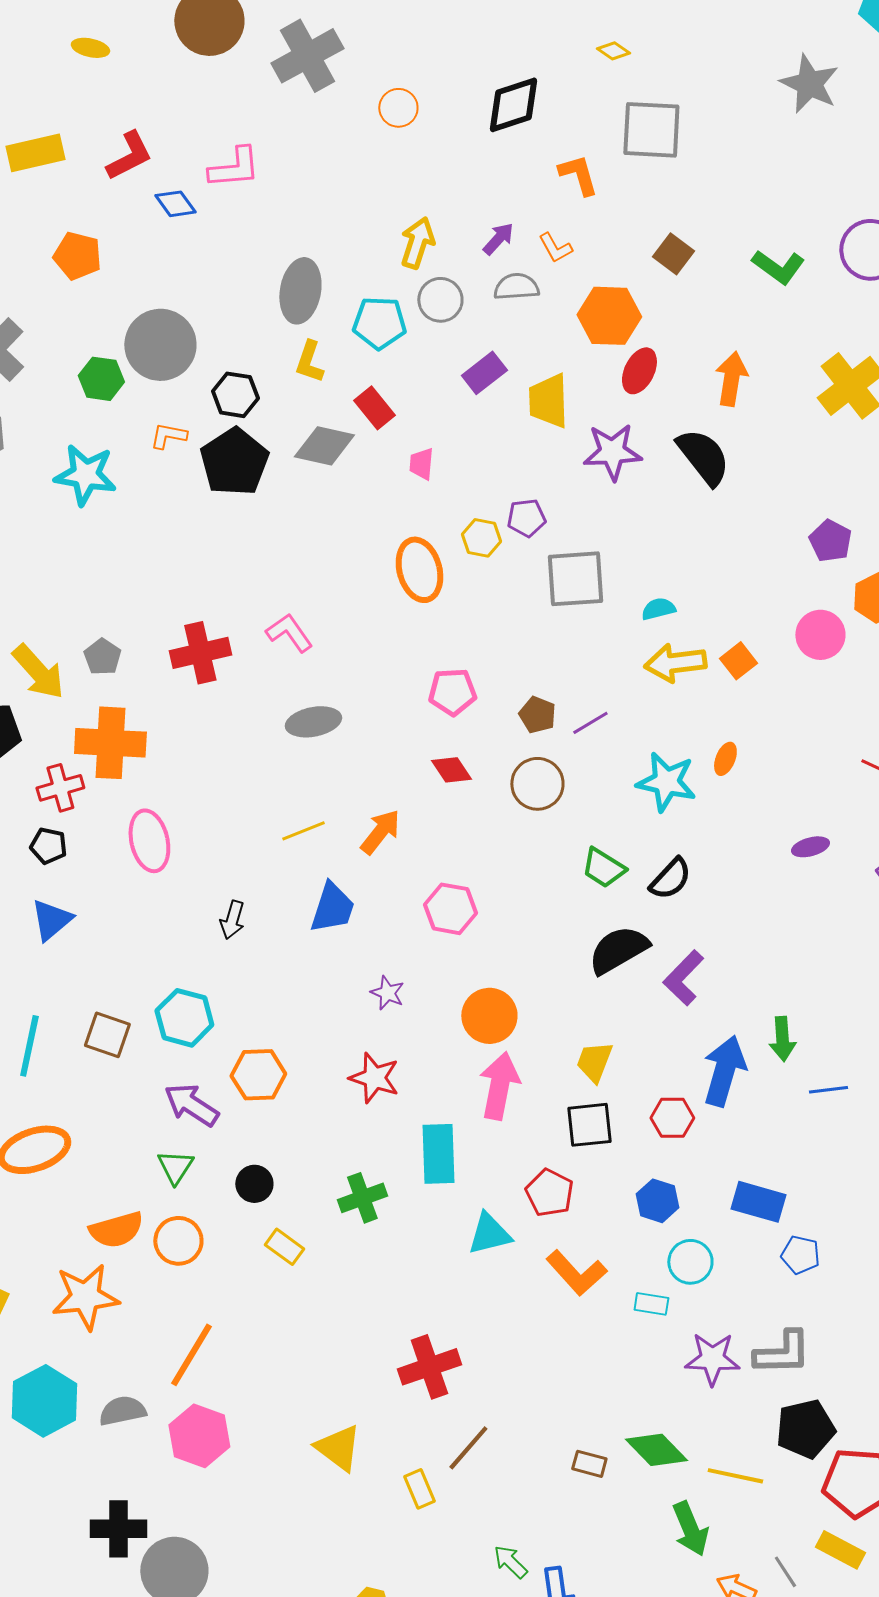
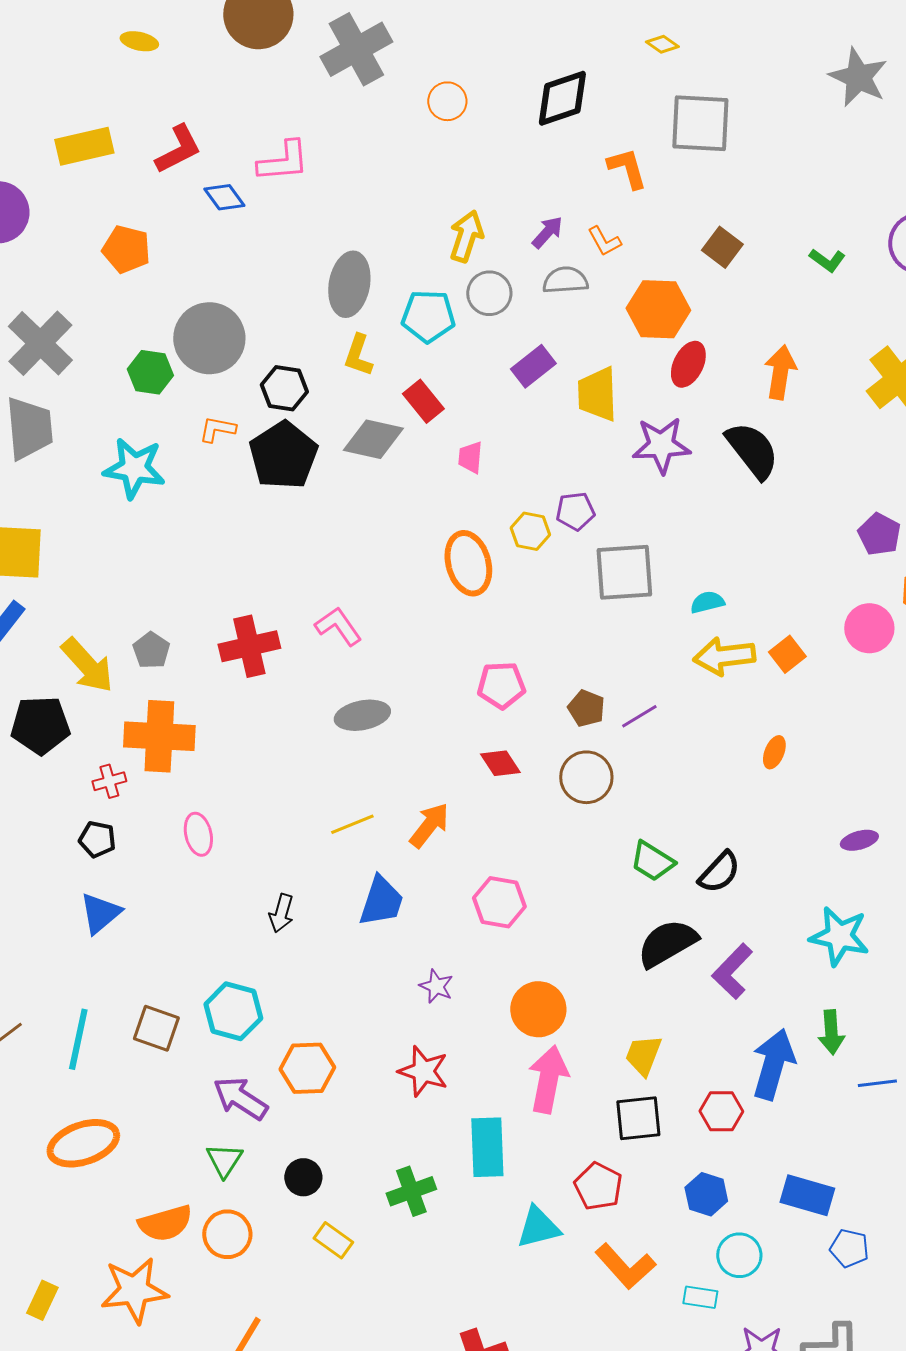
green L-shape: (778, 267) -> (827, 260), size x0.7
cyan star: (666, 782) -> (839, 936), moved
red cross: (60, 788) -> (109, 781), size x0.7
pink ellipse: (149, 841) -> (198, 834), size x0.7

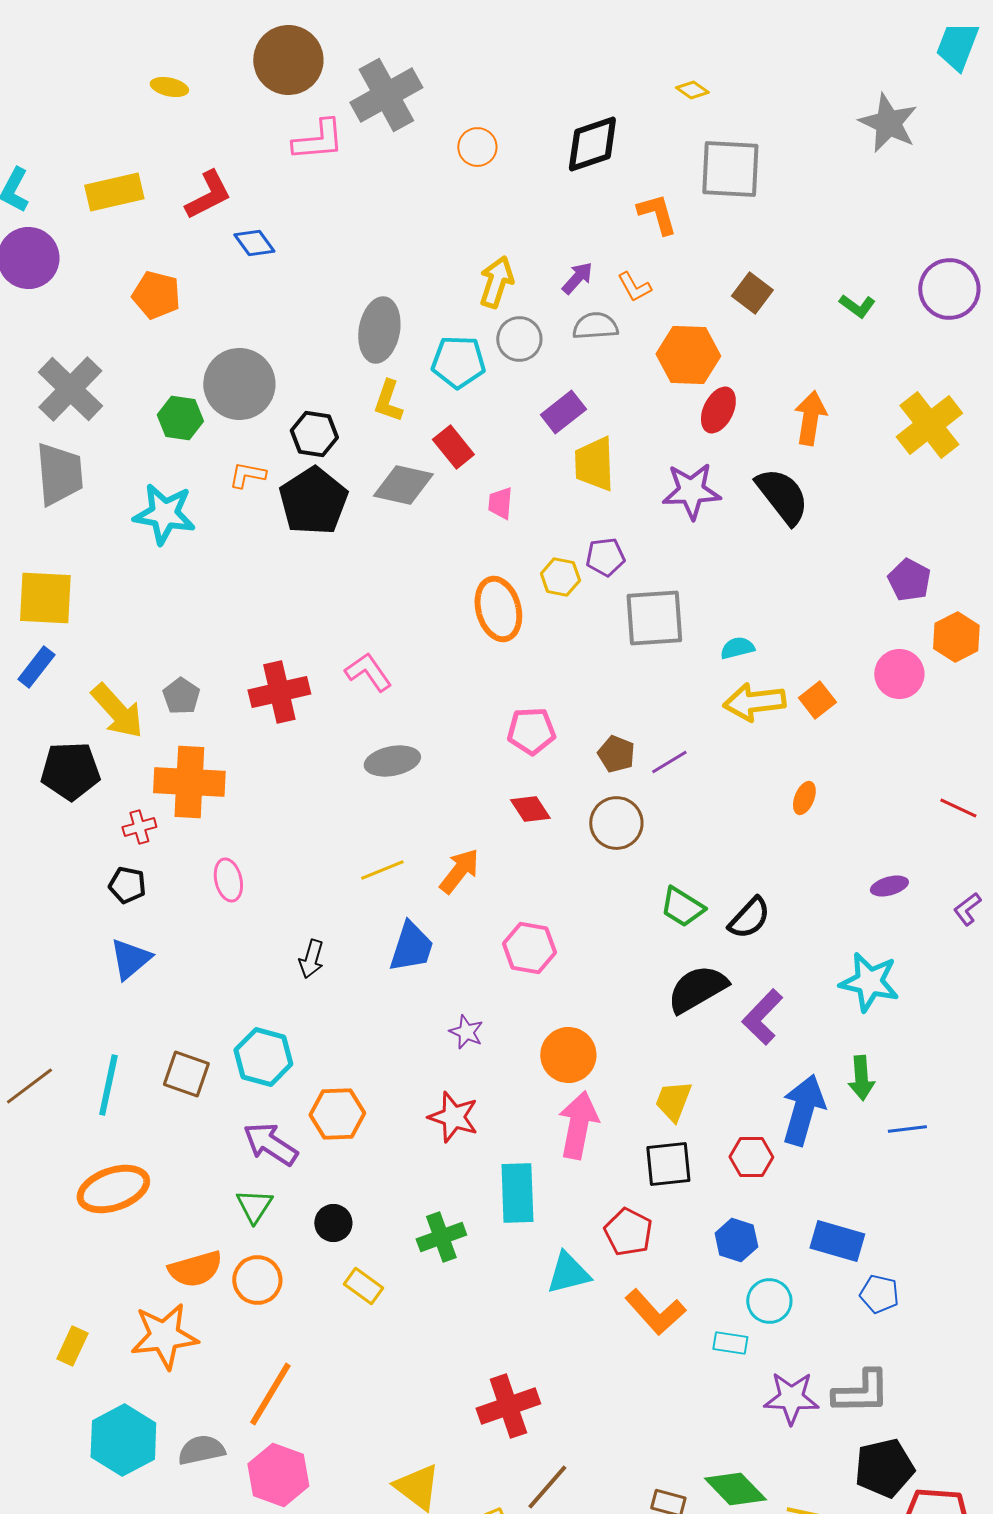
pink L-shape: (283, 161) -> (318, 140), moved
yellow trapezoid: (597, 394) -> (594, 464), moved

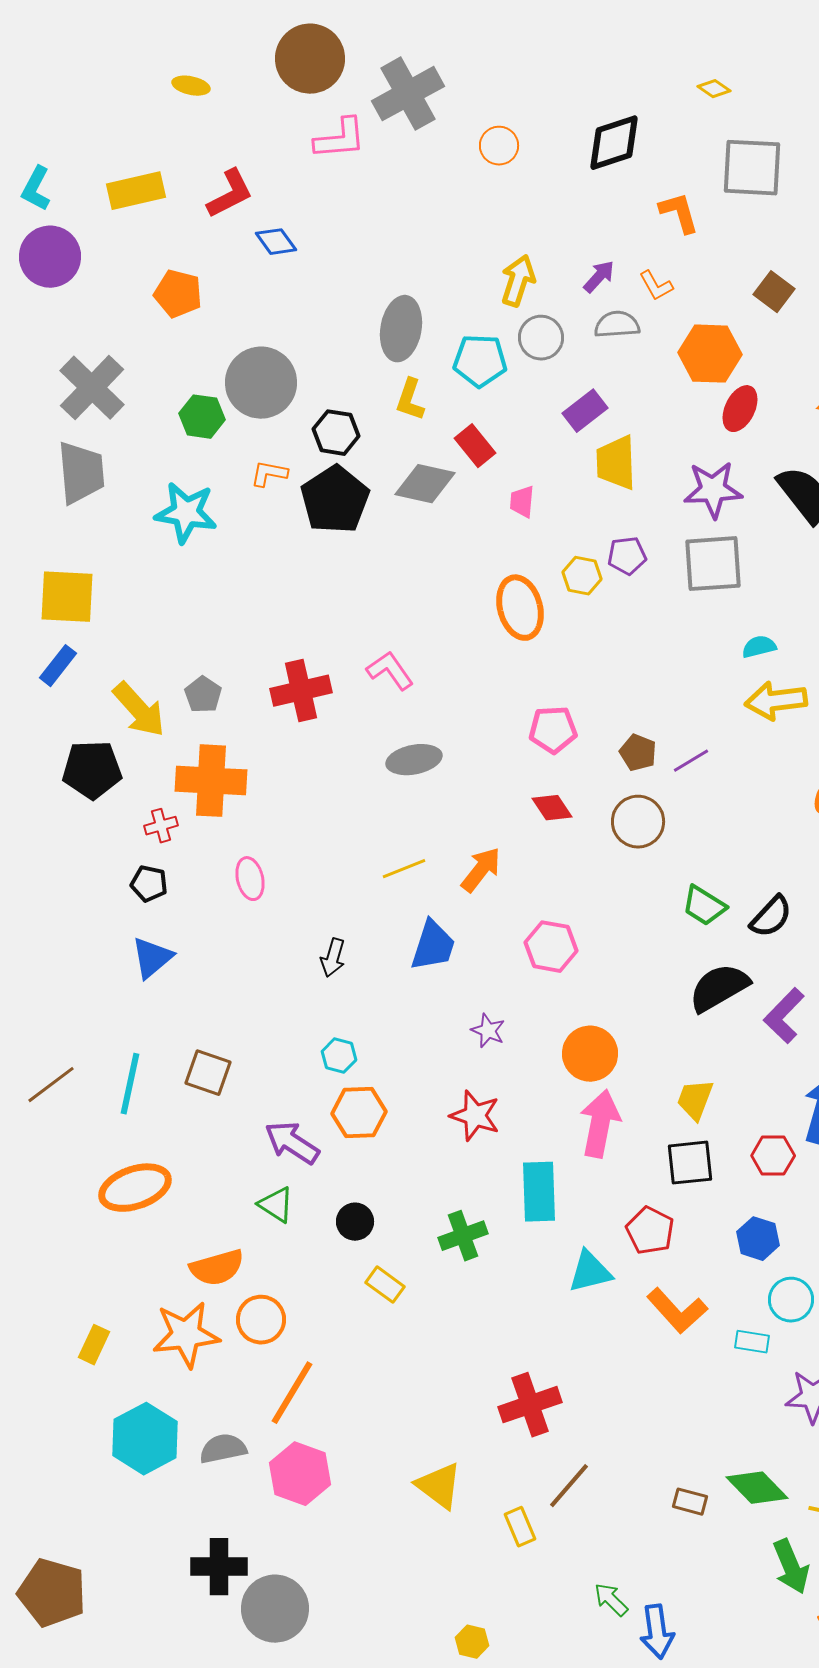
gray square: (654, 618) -> (713, 564), moved
cyan hexagon: (263, 1057) -> (339, 1056), moved, size x0.6
green triangle: (254, 1206) -> (276, 1205), turned -30
orange circle: (257, 1280) -> (261, 1320), moved

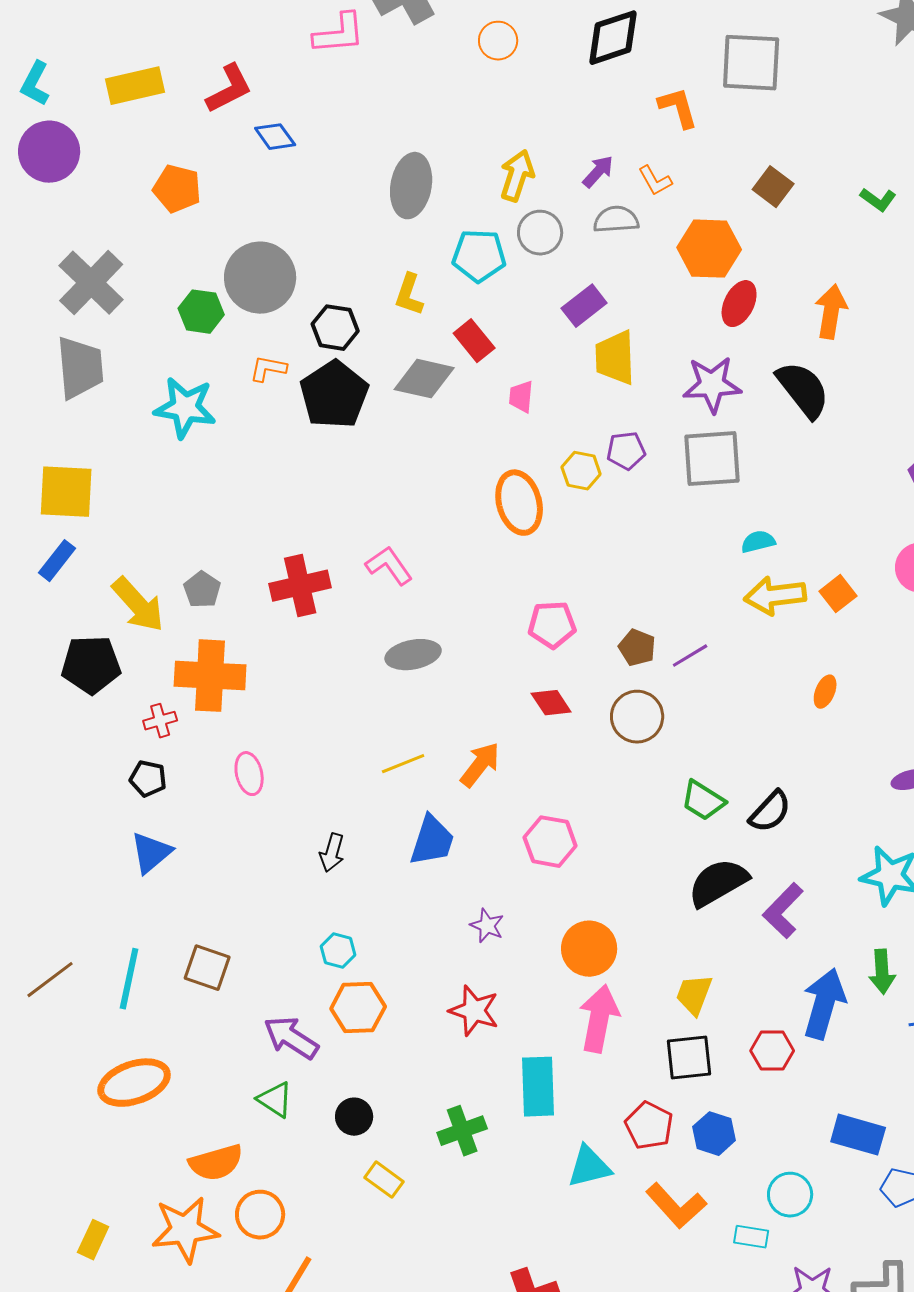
gray ellipse: (401, 329) -> (411, 186), moved
blue hexagon: (758, 1239) -> (714, 1134), moved

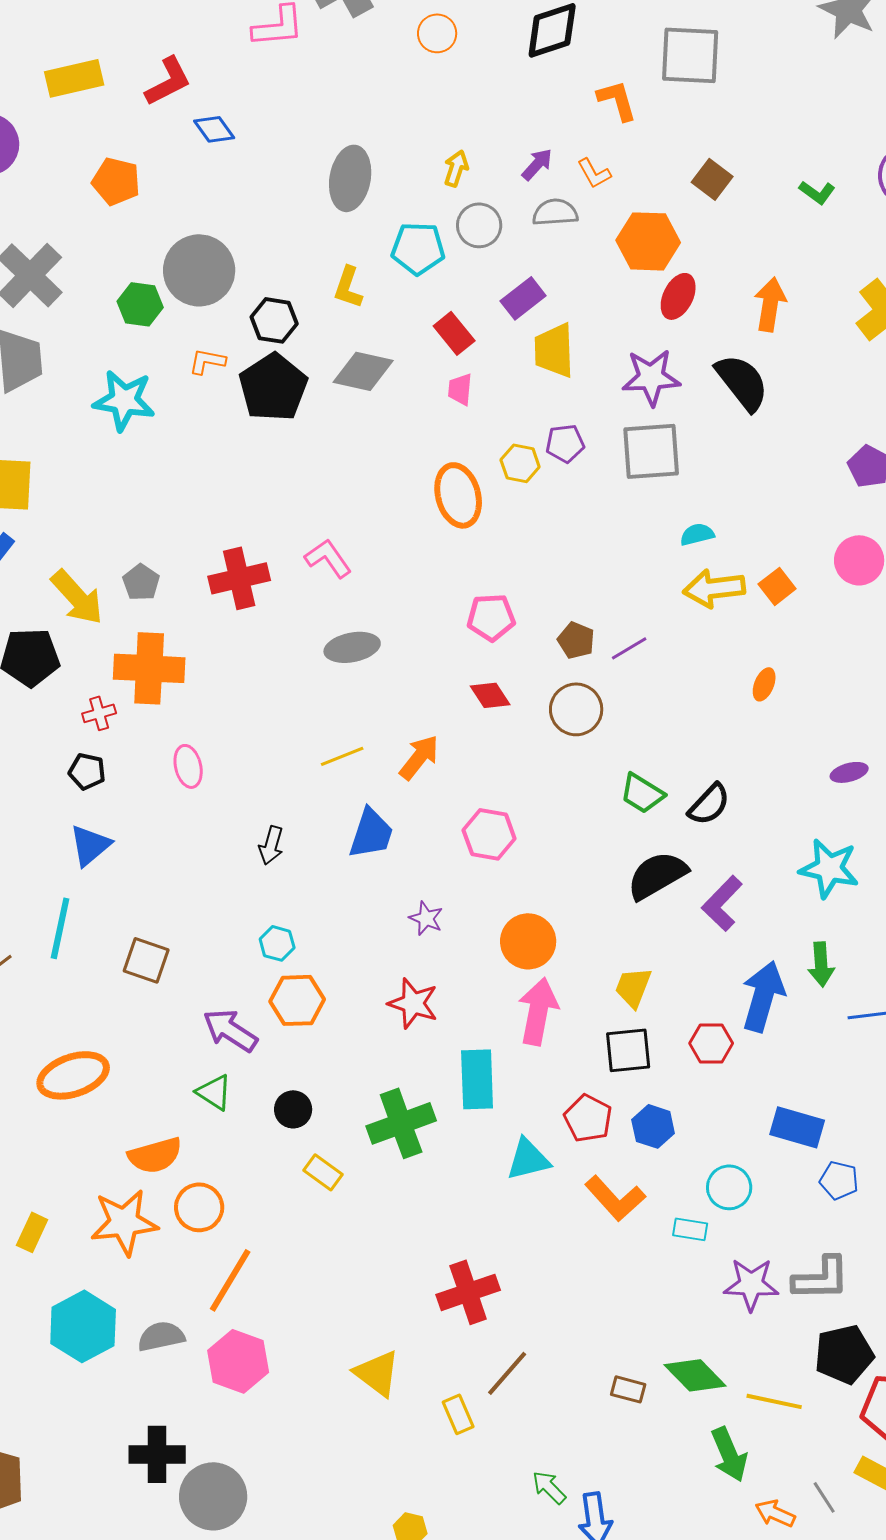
yellow arrow: (517, 176) -> (456, 168), size x0.7
red rectangle: (474, 341) -> (454, 333), moved
cyan line: (129, 979) -> (60, 928), moved
green cross: (462, 1131) -> (401, 1123), size x1.4

